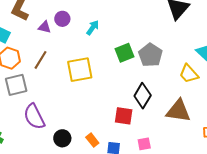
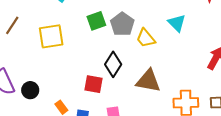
yellow trapezoid: (189, 74) -> (146, 38), moved
black circle: (62, 138) -> (30, 90), moved

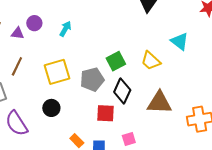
green square: (96, 21) -> (116, 61), moved
gray pentagon: (122, 24) -> (92, 79), moved, turned 30
black circle: (30, 90) -> (51, 108), moved

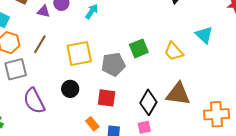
black diamond: (122, 91) -> (148, 102), moved
red square: (105, 113) -> (107, 98), moved

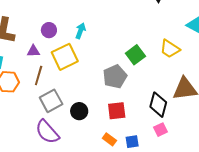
purple triangle: (44, 11) -> (33, 51), moved
yellow square: (79, 54) -> (65, 57), moved
gray square: (16, 69) -> (51, 101), moved

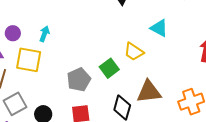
green square: (135, 55) -> (109, 68), moved
yellow square: (65, 57) -> (29, 60), turned 36

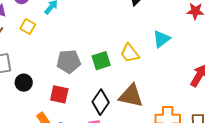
cyan triangle: (159, 28) -> (161, 39), turned 36
yellow square: (29, 60) -> (28, 26), size x0.6

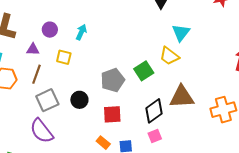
cyan triangle: (161, 39) -> (181, 33), moved
black circle: (24, 83) -> (79, 100), moved
black diamond: (101, 102) -> (154, 111), turned 35

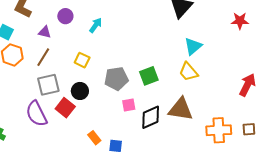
yellow trapezoid: (169, 56) -> (188, 72), moved
yellow square: (64, 57) -> (82, 60), moved
red square: (112, 114) -> (65, 108), moved, turned 30
pink square: (155, 136) -> (129, 105), moved

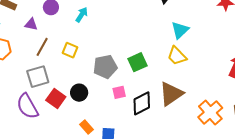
brown line: (43, 57) -> (42, 47), moved
black circle: (80, 91) -> (79, 93), moved
brown triangle: (181, 109) -> (171, 94), turned -40
orange cross: (219, 130) -> (210, 113), turned -35

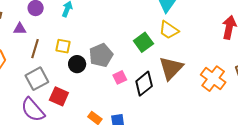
green square: (138, 62) -> (143, 42), moved
black circle: (79, 93) -> (77, 64), moved

